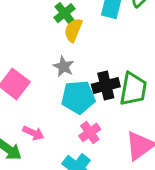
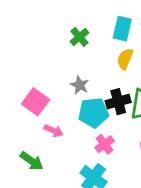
yellow semicircle: (73, 30) -> (125, 59), moved
pink arrow: (33, 133) -> (54, 131), moved

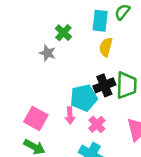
gray star: (80, 85) -> (47, 53), moved
pink square: (36, 102) -> (36, 118), moved
pink arrow: (54, 131) -> (70, 115), moved, turned 70

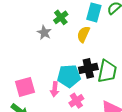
yellow semicircle: (106, 47) -> (83, 34), moved
pink square: (36, 118) -> (25, 87), turned 36

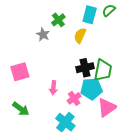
cyan pentagon: (69, 76) -> (91, 89), moved
pink square: (25, 87) -> (20, 72), moved

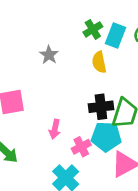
green cross: (58, 20) -> (93, 29), moved
yellow semicircle: (80, 36) -> (99, 62), turned -42

